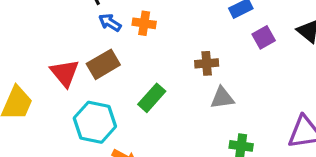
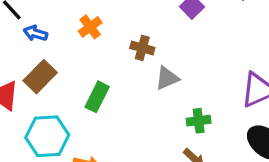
orange cross: (144, 23) -> (90, 27), moved, turned -30
brown cross: (207, 63) -> (142, 48), turned 35

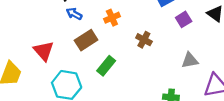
brown rectangle: (40, 77) -> (86, 40), moved
gray triangle: (167, 78) -> (190, 60), moved

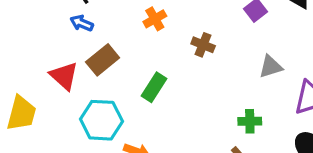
blue arrow: (74, 14) -> (82, 23), moved
brown rectangle: (86, 40) -> (103, 60), moved

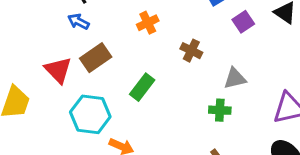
gray triangle: (271, 67) -> (235, 78), moved
green cross: (250, 121) -> (220, 110), moved

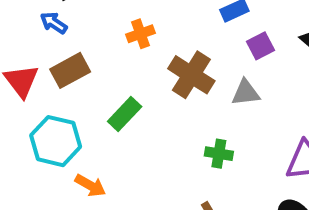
brown cross: (191, 51) -> (191, 75), size x1.6
gray triangle: (235, 78) -> (246, 93), moved

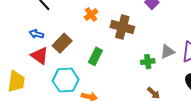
blue arrow: (54, 23) -> (36, 34), moved
gray triangle: (246, 93) -> (167, 52), moved

